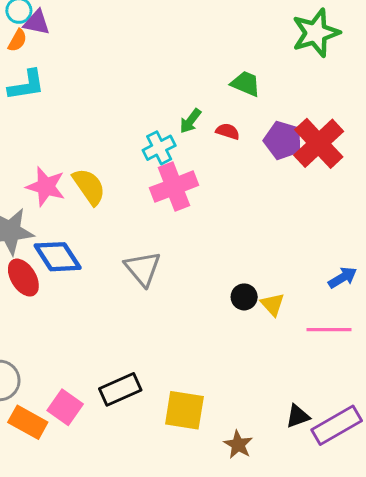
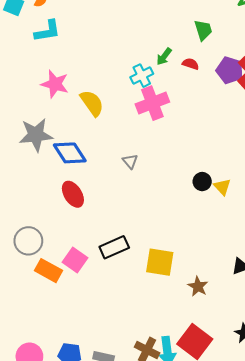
green trapezoid: (246, 84) -> (203, 30), turned 50
pink star: (46, 187) -> (55, 84), moved
gray triangle: (143, 269) -> (130, 161), size x0.6
red ellipse: (23, 278) -> (73, 194), moved

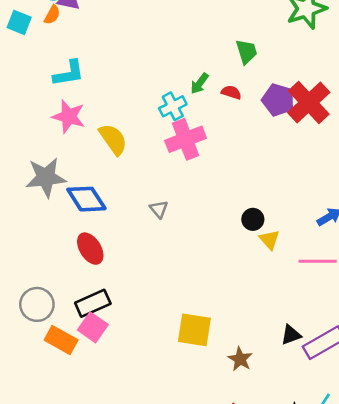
cyan L-shape: (47, 31) -> (69, 73), moved
black circle: (202, 182) -> (253, 219), moved
black rectangle: (114, 247) -> (93, 303), moved

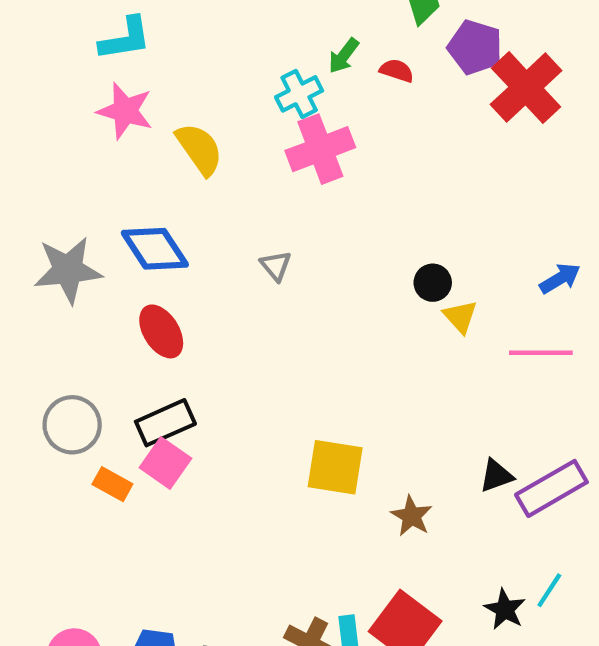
purple pentagon: (278, 100) -> (475, 47), moved
gray star: (46, 177) -> (68, 270), moved
orange rectangle: (61, 340) -> (112, 484), size x0.7

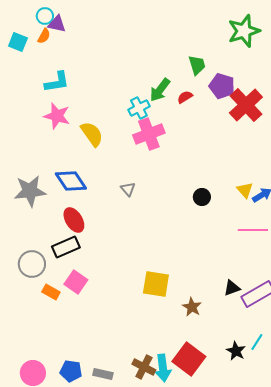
green arrow: (344, 56) -> (160, 90), size x1.4
red semicircle: (397, 71) -> (185, 97), turned -49
yellow triangle: (460, 317) -> (245, 190), moved
black rectangle: (165, 423) -> (66, 247), moved

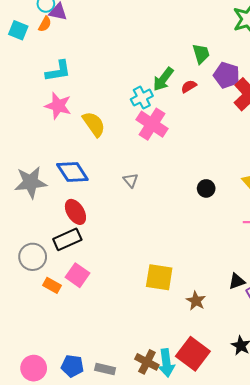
pink cross: (149, 134) -> (152, 124), turned -36

